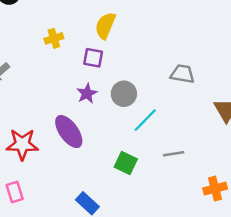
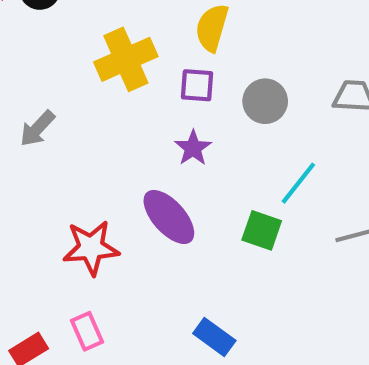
yellow cross: (54, 38) -> (126, 59), size x1.8
gray circle: (124, 94) -> (265, 101), moved
green square: (126, 163) -> (262, 230), moved

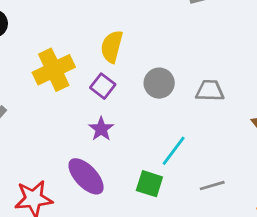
purple square: (197, 85) -> (103, 86), turned 35
gray circle: (265, 101) -> (159, 83), moved

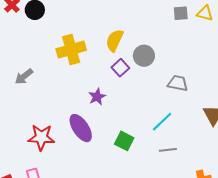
gray circle: (159, 83) -> (144, 56), moved
purple square: (103, 86) -> (120, 68), moved
cyan line: (174, 151) -> (162, 122), moved

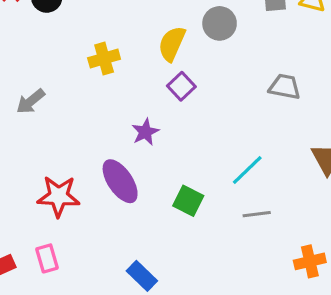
yellow cross: (71, 50) -> (104, 59), size x0.7
gray circle: (144, 56) -> (220, 23), moved
gray trapezoid: (178, 83) -> (285, 87), moved

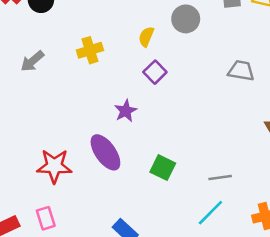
yellow semicircle: (172, 44) -> (146, 37), size x0.7
gray arrow: (31, 101) -> (32, 61), moved
cyan line: (247, 170) -> (210, 213), moved

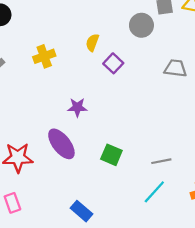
gray circle: (186, 19) -> (141, 25), moved
purple square: (155, 72) -> (113, 63), moved
purple star: (126, 111) -> (77, 107), turned 30

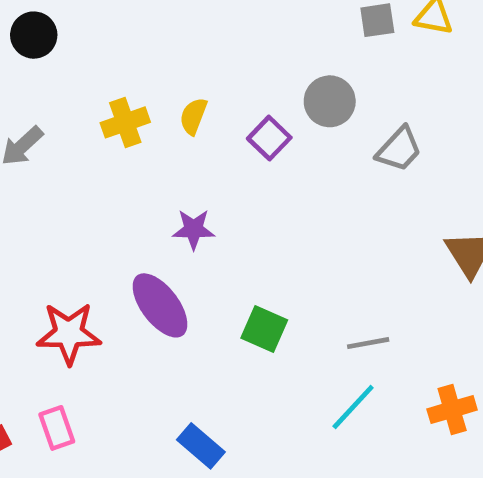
gray circle: (141, 25) -> (330, 101), moved
yellow semicircle: (92, 43) -> (193, 116), moved
gray trapezoid: (175, 68) -> (399, 149), turned 125

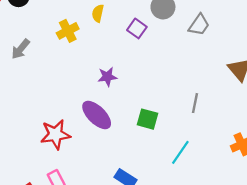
yellow semicircle: (193, 116) -> (98, 13), moved
gray line: (368, 343) -> (195, 103), moved, turned -60
cyan line: (353, 407) -> (180, 152), moved

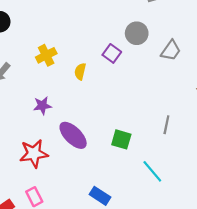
yellow semicircle: (98, 13) -> (80, 71), moved
purple star: (107, 77) -> (42, 106), moved
cyan line: (180, 152) -> (152, 171), turned -75

